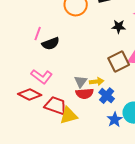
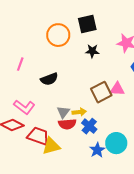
black star: (119, 27) -> (92, 51), moved
black semicircle: (51, 44) -> (49, 79), moved

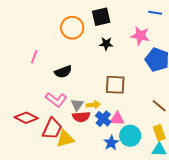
pink triangle: (117, 89) -> (117, 119), moved
brown square: (101, 92) -> (115, 85), turned 30
pink L-shape: (24, 107) -> (56, 100), moved
red trapezoid: (38, 136) -> (52, 129), turned 95

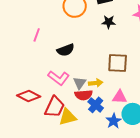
blue cross: (103, 119) -> (96, 105), moved

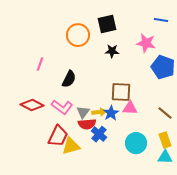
black semicircle: (66, 50) -> (69, 79), turned -42
red diamond: (29, 96) -> (32, 105), moved
pink triangle: (120, 97) -> (130, 108), moved
blue star: (114, 121) -> (111, 113), moved

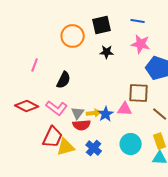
blue line: (161, 20) -> (138, 21), moved
brown square: (121, 92) -> (139, 93), moved
blue cross: (99, 134) -> (94, 148), moved

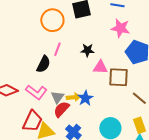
black star: (107, 52) -> (87, 50), moved
pink line: (35, 65) -> (57, 49), moved
pink triangle: (125, 109) -> (100, 67), moved
red semicircle: (82, 125) -> (61, 109), turned 138

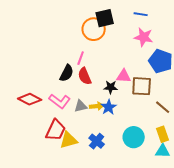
orange circle: (52, 20) -> (94, 29), moved
black star: (87, 50) -> (111, 87), moved
gray triangle: (57, 97) -> (81, 106), turned 40
red semicircle: (61, 109) -> (85, 76), moved, turned -66

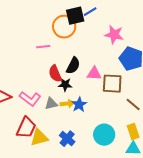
blue line: (141, 14) -> (90, 12), moved, turned -40
pink line: (81, 58) -> (43, 47), moved, turned 64
black semicircle: (67, 73) -> (73, 66), moved
black star: (111, 87) -> (65, 85), moved

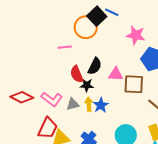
blue line: (90, 12) -> (112, 12), turned 56
black square: (75, 16) -> (97, 16), turned -30
yellow arrow: (67, 104) -> (89, 104), turned -88

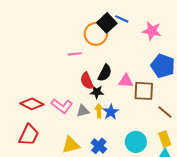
pink star: (136, 35) -> (152, 31), moved
red trapezoid: (48, 128) -> (29, 135), moved

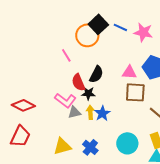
blue line: (122, 19) -> (120, 27), moved
pink line: (75, 54) -> (66, 55), turned 64
pink triangle: (126, 81) -> (129, 72), moved
pink L-shape: (62, 106) -> (65, 100), moved

